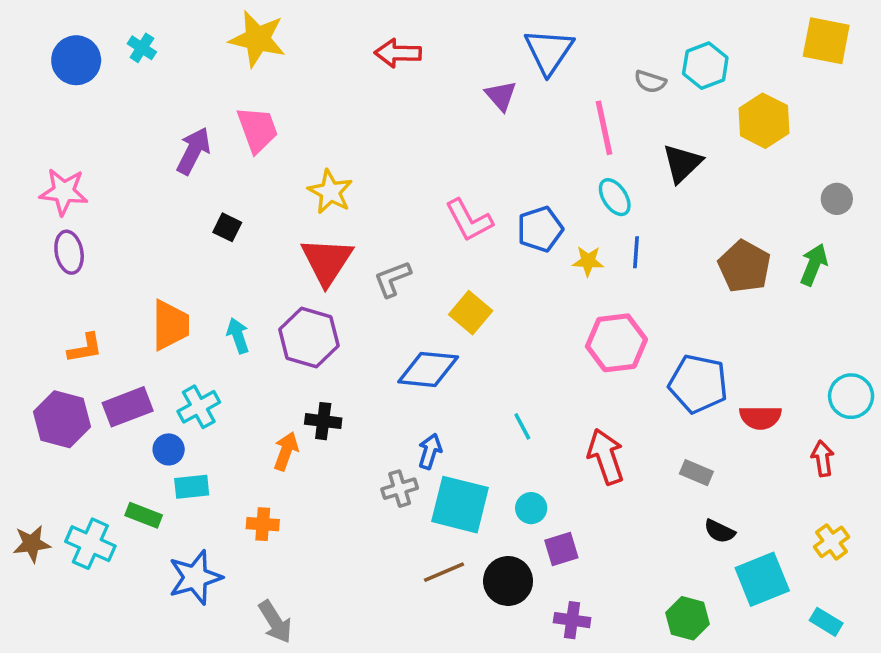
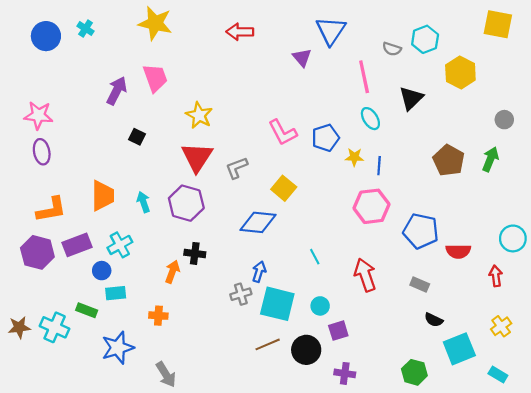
blue line: (636, 252) -> (379, 166), moved
orange L-shape: (85, 348) -> (51, 210), size x1.4

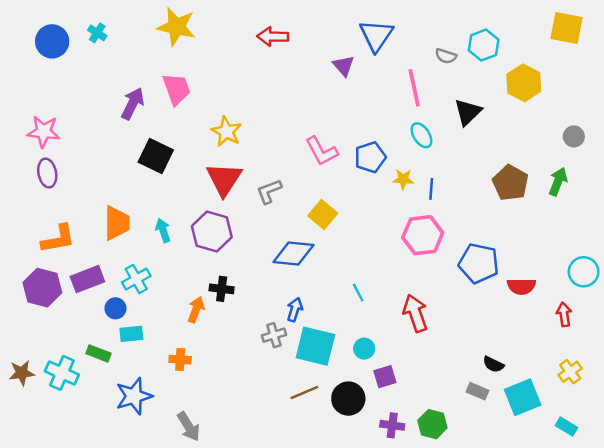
black square: (137, 137) -> (156, 156), size x1.8
gray rectangle: (420, 285) -> (478, 391), moved
green hexagon: (414, 372) -> (432, 424), moved

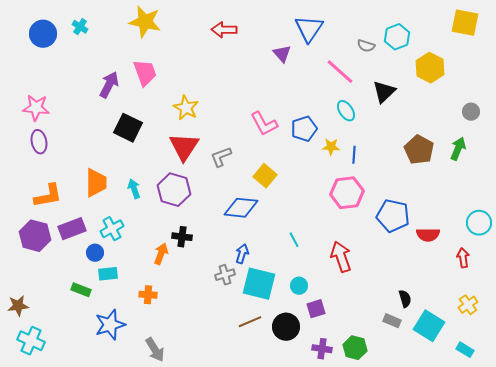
pink line: (414, 88) -> (340, 72), turned -36
black semicircle: (493, 364) -> (405, 299), turned -132
cyan cross: (62, 373) -> (31, 341), moved
cyan square: (523, 397) -> (429, 326), turned -36

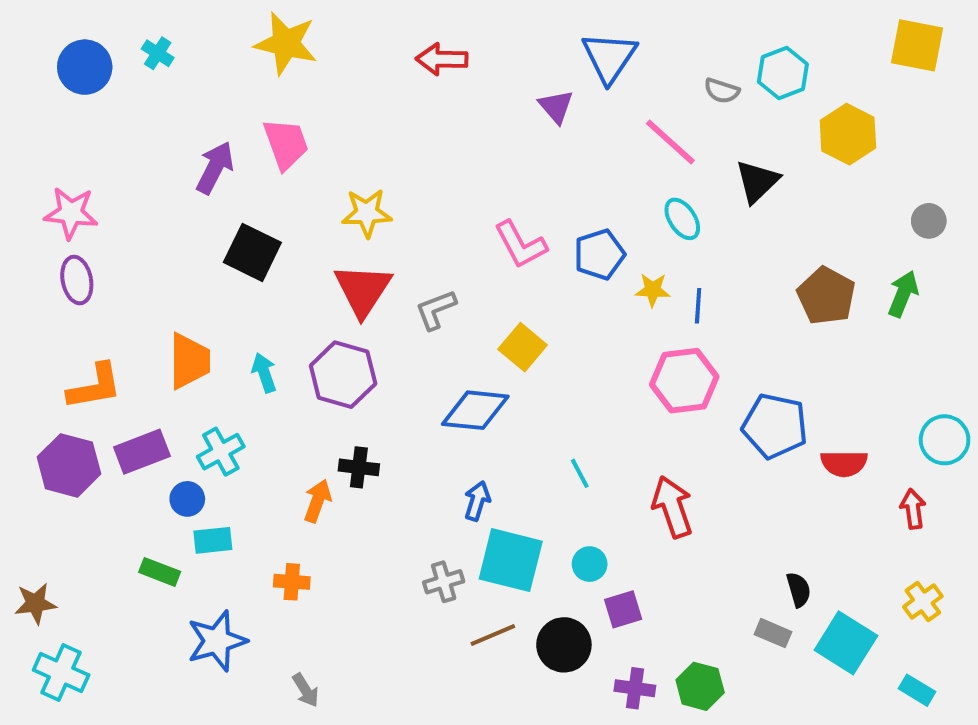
yellow star: (186, 108) -> (367, 213), turned -30
gray cross: (225, 275) -> (444, 582), moved
gray arrow: (155, 350) -> (306, 690), size x0.7

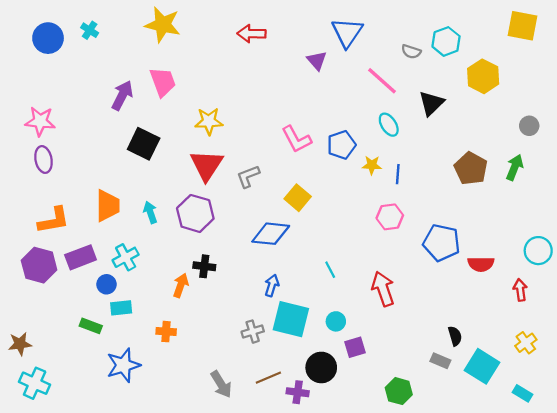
pink hexagon: (684, 381) -> (390, 217), size x0.7
brown line: (493, 635) -> (268, 378), moved
purple cross: (635, 688) -> (298, 392), moved
gray arrow: (306, 690) -> (221, 384), moved, size x1.4

